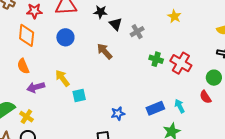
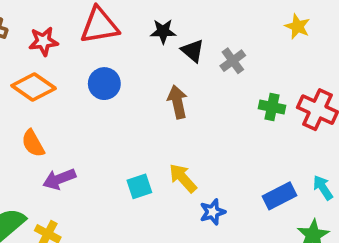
orange diamond: (27, 35) -> (34, 87), turned -55
brown arrow: (105, 51) -> (177, 102), turned 36
yellow arrow: (62, 78) -> (183, 178), moved

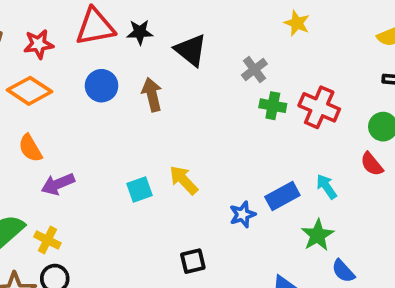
black star: (163, 31) -> (140, 32), moved
black triangle: (193, 51) -> (191, 50), size x1.4
gray cross: (233, 61) -> (254, 69), moved
brown arrow: (177, 102) -> (152, 95), moved
blue star: (213, 212) -> (243, 214), moved

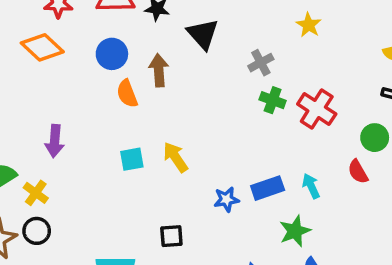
orange semicircle: (30, 148) -> (127, 94), moved
purple arrow: (58, 184) -> (55, 141), turned -72

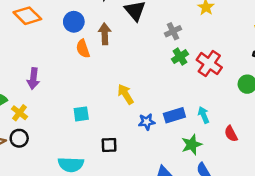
green cross: (273, 100) -> (180, 57), turned 35
yellow arrow: (175, 157) -> (126, 94), moved
cyan square: (132, 159) -> (81, 114), moved
red semicircle: (358, 172) -> (231, 134), moved

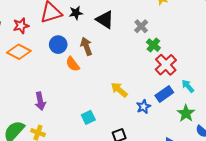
red cross: (209, 64) -> (166, 65), moved, turned 30

